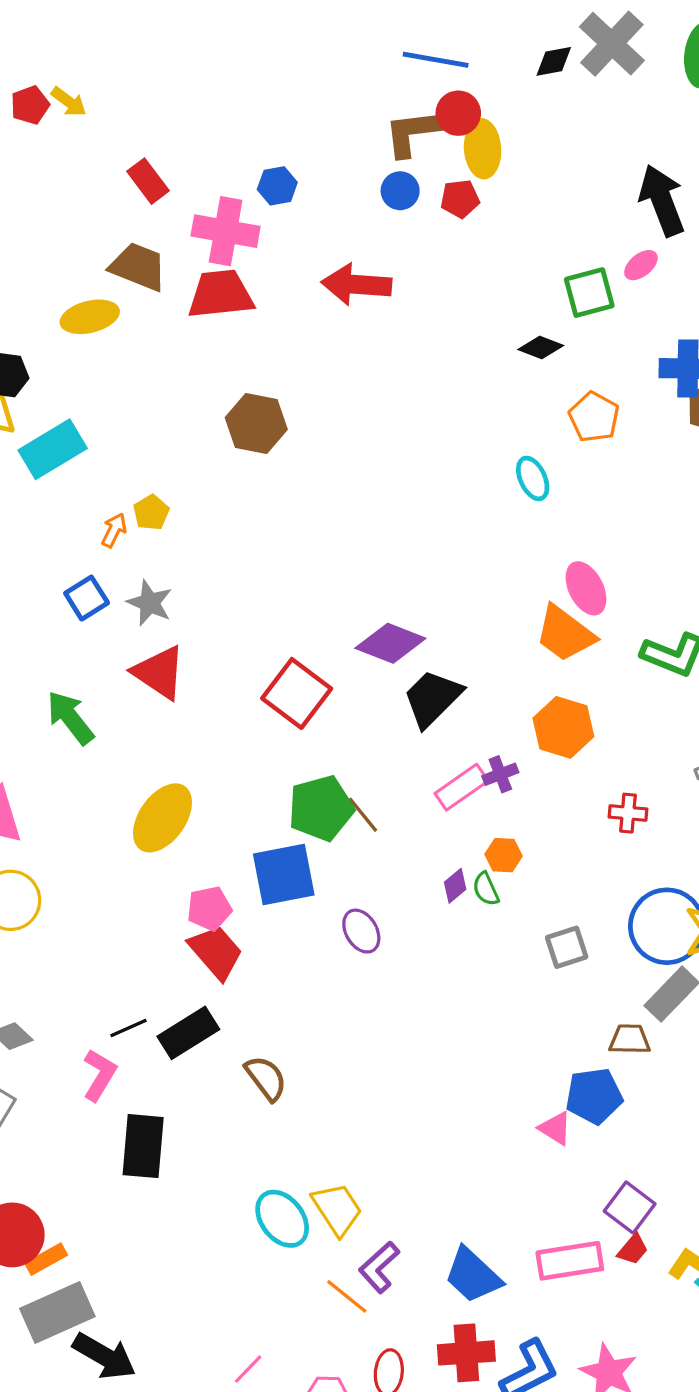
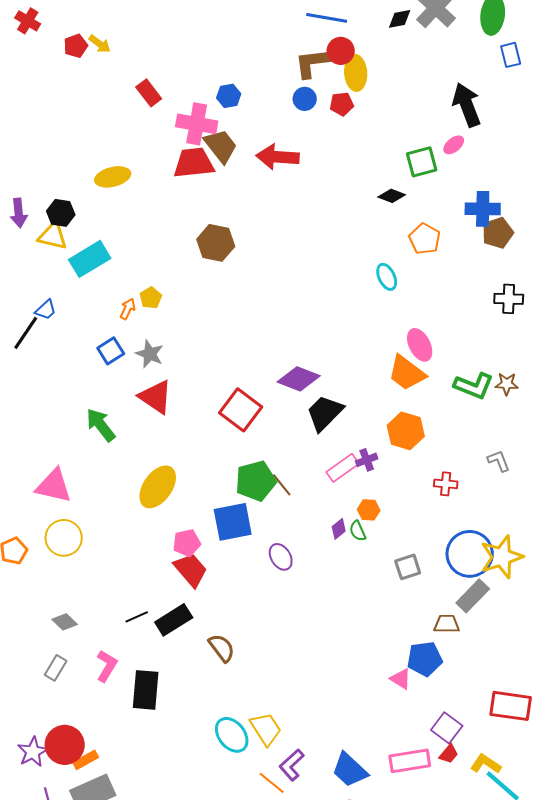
brown trapezoid: (138, 267) -> (221, 146), moved, turned 30
pink L-shape: (99, 1075) -> (107, 666), moved

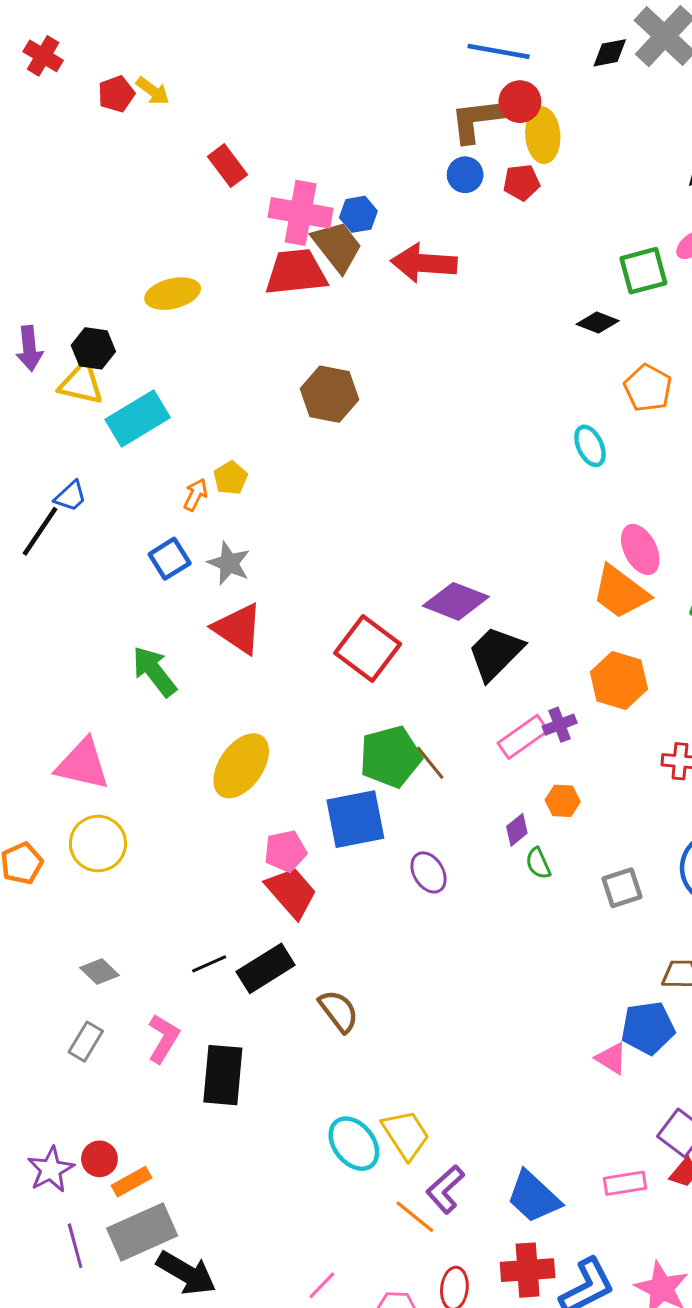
blue hexagon: (229, 96) -> (358, 214), moved
green semicircle: (358, 531) -> (538, 863), moved
red circle: (65, 745) -> (99, 1159), size x0.6
pink rectangle: (410, 761) -> (625, 1183), size x0.7

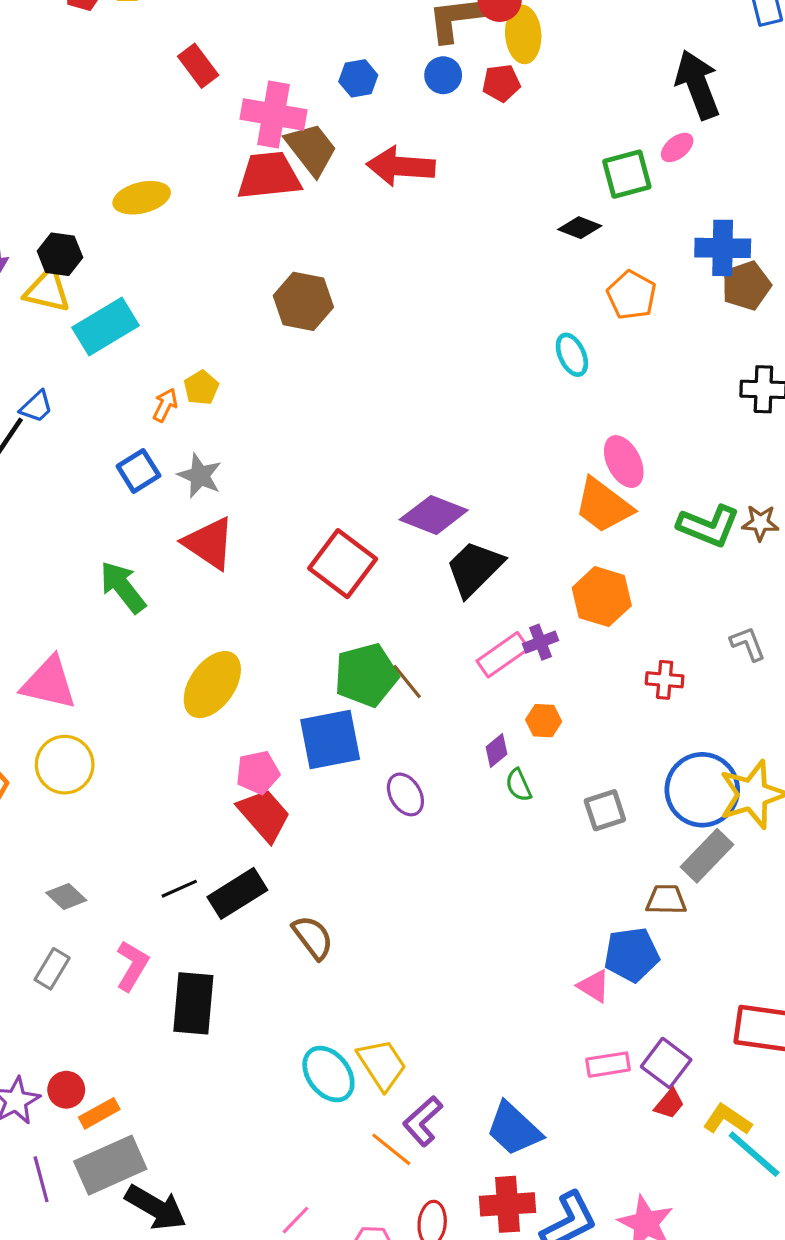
blue hexagon: (358, 214) -> (358, 78), moved
pink rectangle: (625, 1183) -> (608, 1065), moved

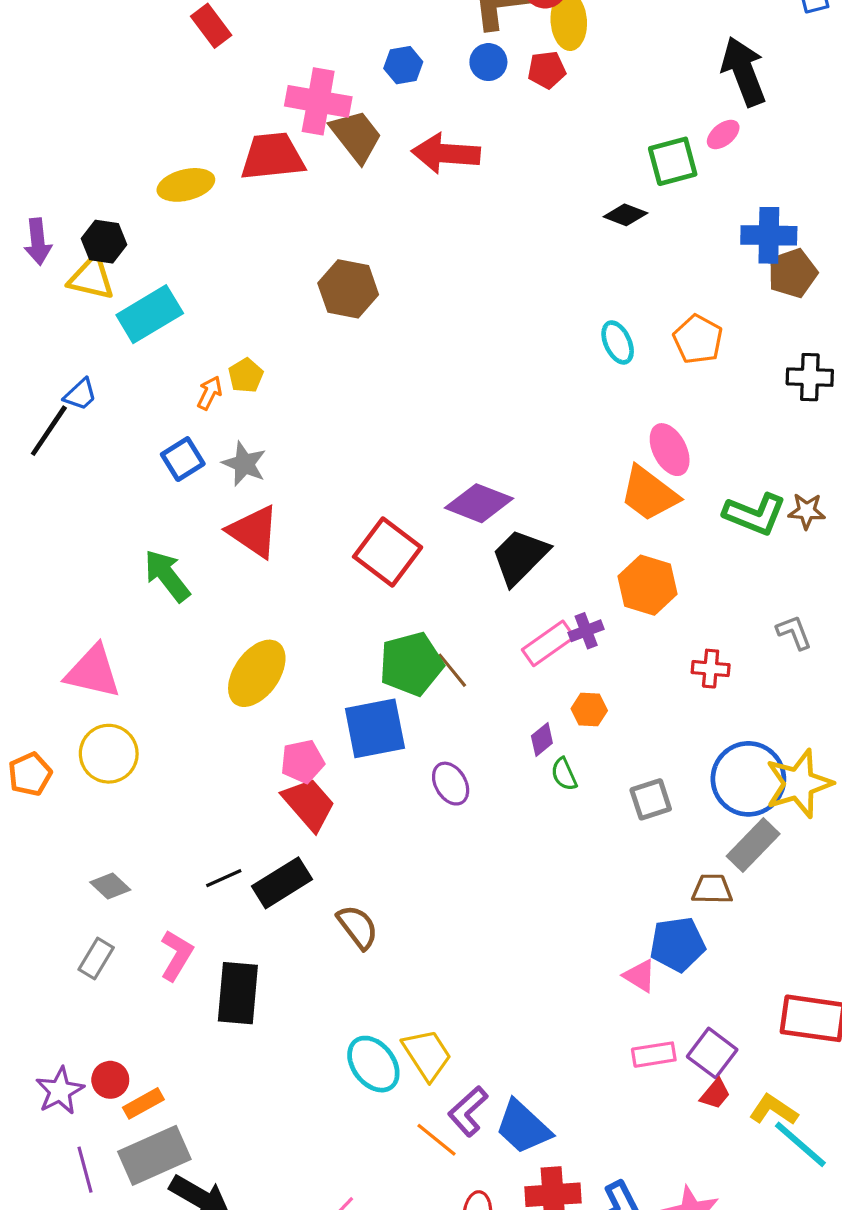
red rectangle: (198, 66) -> (211, 26), moved
red trapezoid: (269, 176) -> (273, 157), moved
orange pentagon: (632, 295) -> (698, 339), moved
blue trapezoid: (514, 1129) -> (523, 1127), moved

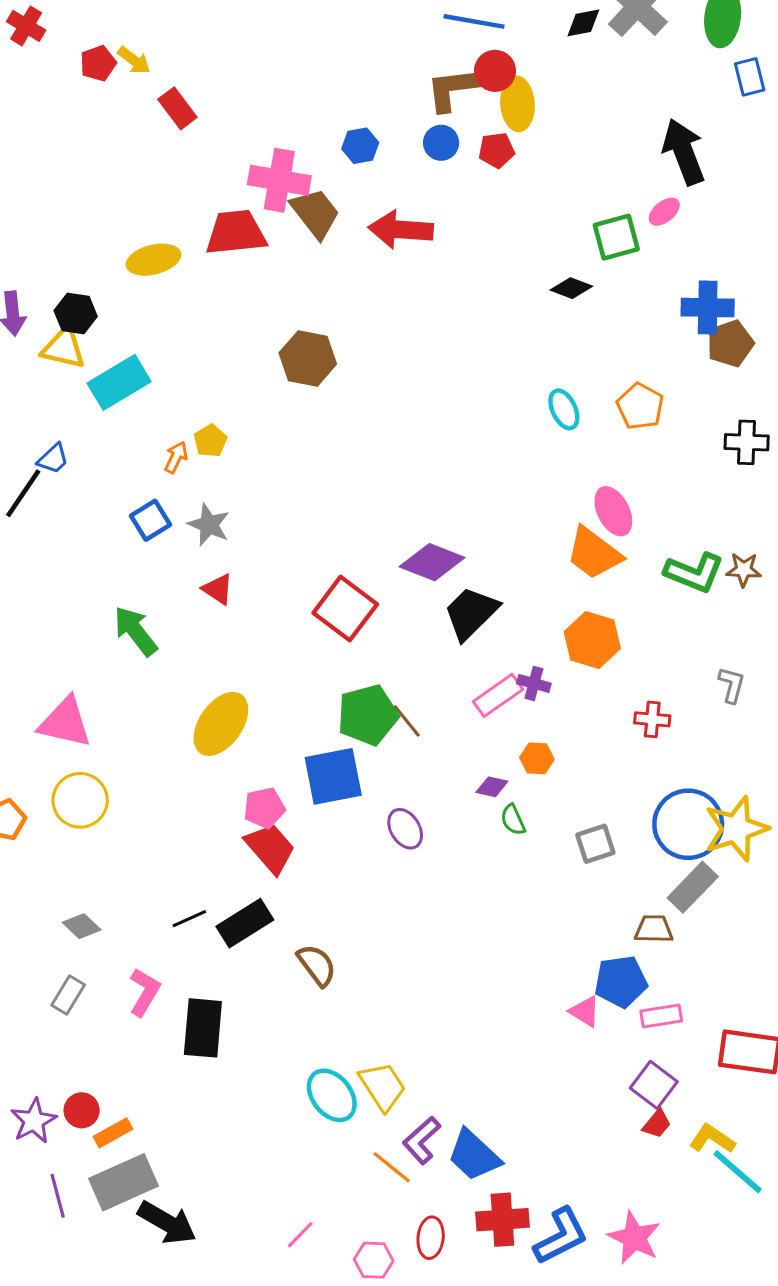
red triangle: (254, 532) -> (218, 589), size x0.6
purple cross: (586, 631) -> (534, 683), turned 36
gray L-shape: (794, 632) -> (732, 685), turned 36
purple diamond: (542, 739) -> (492, 787), turned 52
pink rectangle: (654, 1055) -> (661, 1016), moved

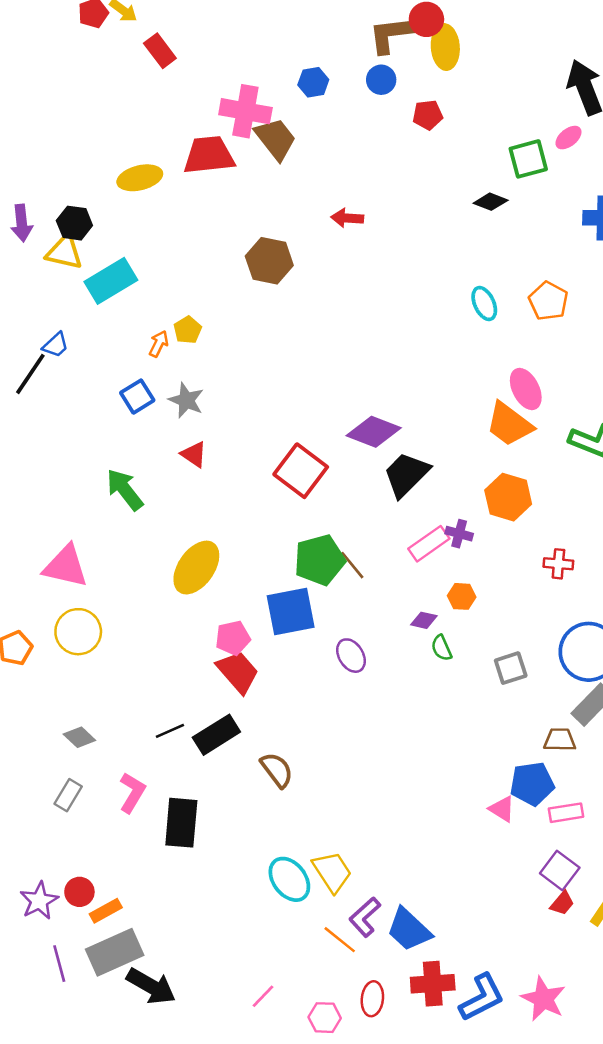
red pentagon: (496, 150) -> (428, 115), moved
red arrow: (401, 230) -> (347, 218), moved, size x0.6

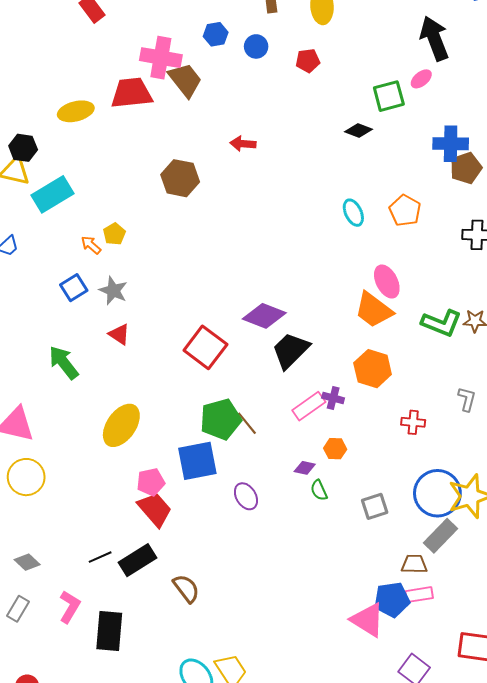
blue circle: (381, 80) -> (256, 46), moved
orange arrow: (159, 344) -> (91, 245), turned -75
pink triangle: (502, 809) -> (368, 620), size x1.6
pink rectangle: (566, 813) -> (419, 595), moved

